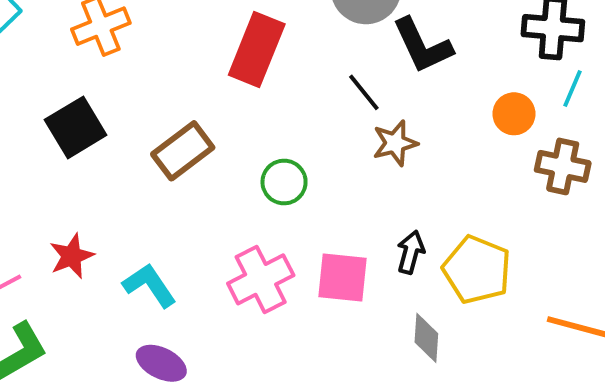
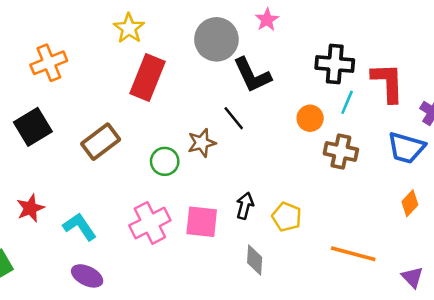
black line: (364, 92) -> (234, 118), moved
brown star: (395, 143) -> (202, 143), moved
yellow pentagon: (477, 270) -> (287, 217), size x0.7

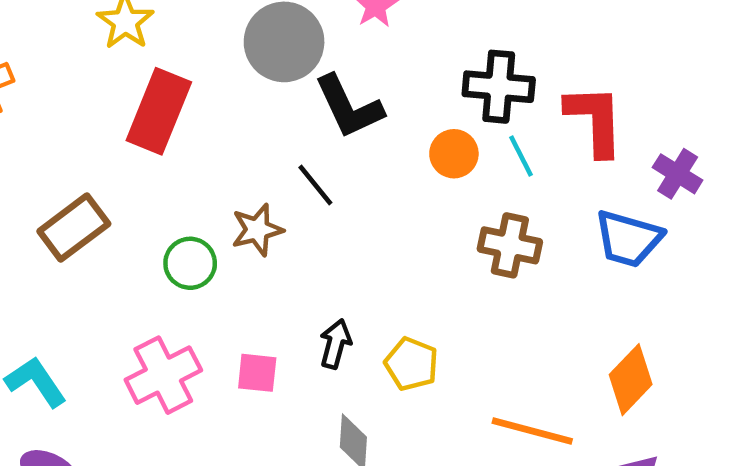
cyan line: (347, 102) -> (521, 156), turned -50
orange circle: (310, 118) -> (454, 154), moved
orange diamond: (410, 203) -> (631, 380), moved, size x1.4
pink square: (202, 222) -> (257, 373), size x0.7

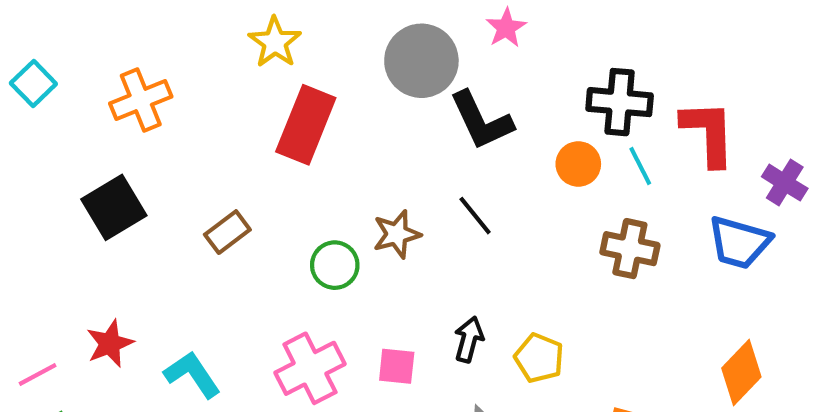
black line: (315, 185) -> (475, 216), moved
brown rectangle: (74, 227) -> (227, 232), size x0.7

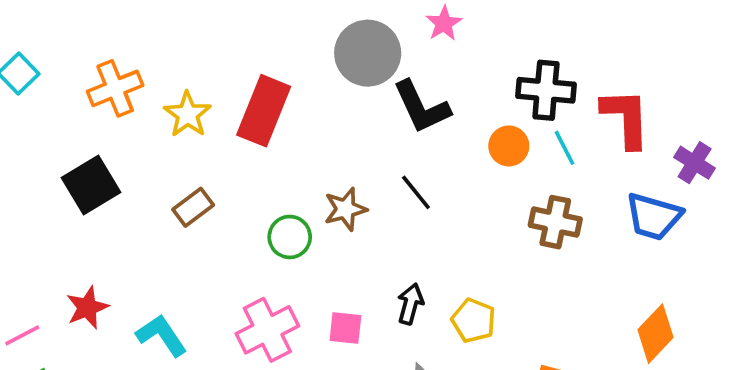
yellow star: (275, 42) -> (188, 114), moved

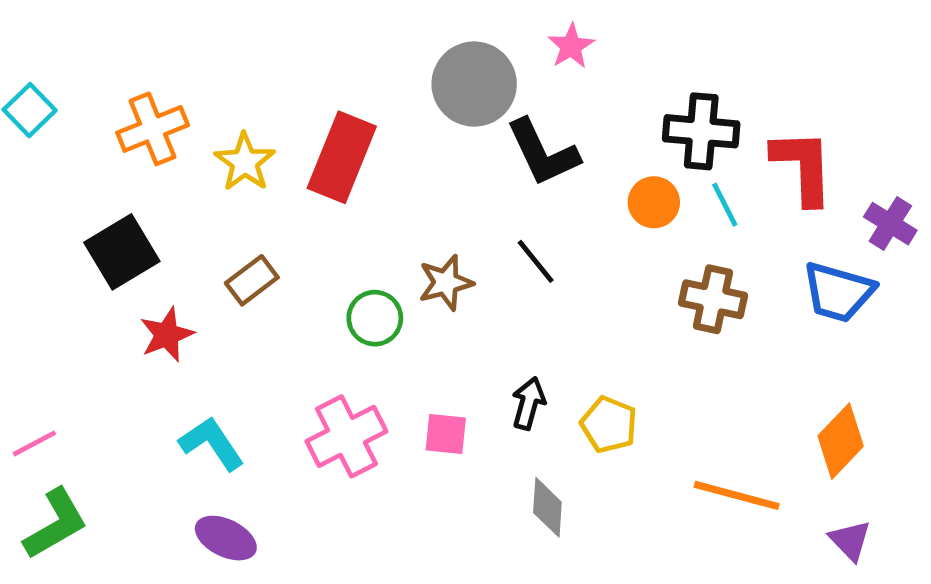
red star: (87, 308) -> (167, 335), moved

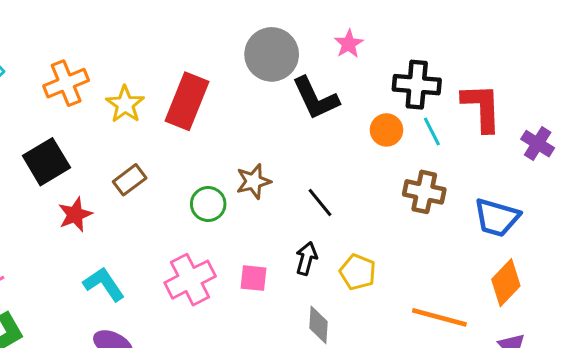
pink star: (571, 46) -> (349, 44), moved
black line: (536, 261) -> (320, 203), moved
blue trapezoid: (838, 292) -> (497, 218), moved

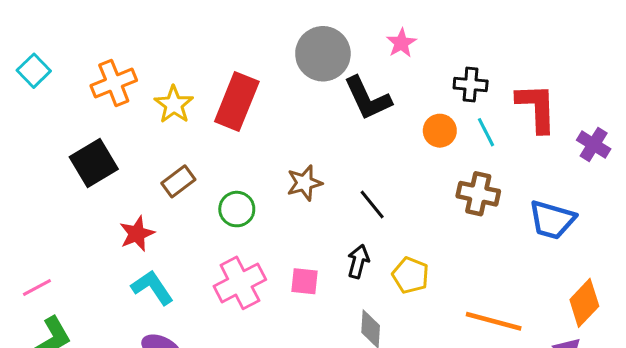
black cross: (417, 85) -> (471, 85), size x0.7
green circle: (208, 204) -> (237, 209), moved
red star: (75, 215) -> (137, 234), moved
orange diamond: (506, 283) -> (584, 303), moved

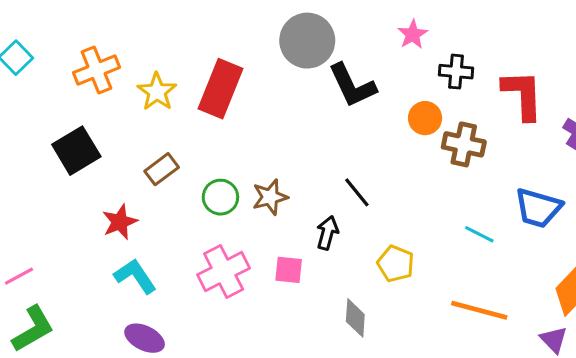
pink star: (401, 43) -> (413, 34), moved
cyan line: (486, 132) -> (479, 234), moved, turned -36
brown star: (304, 183) -> (270, 197), moved
brown cross: (478, 194) -> (464, 144), moved
black arrow: (358, 261) -> (327, 233), moved

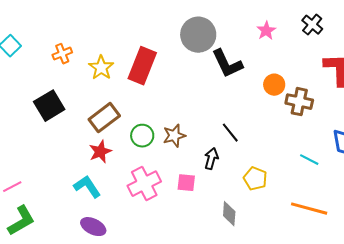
orange cross: (96, 70) -> (62, 54), size x0.7
black cross: (456, 72) -> (312, 25), moved, turned 35
brown rectangle: (162, 169) -> (104, 118), size x1.4
red star: (120, 222) -> (100, 152), moved

